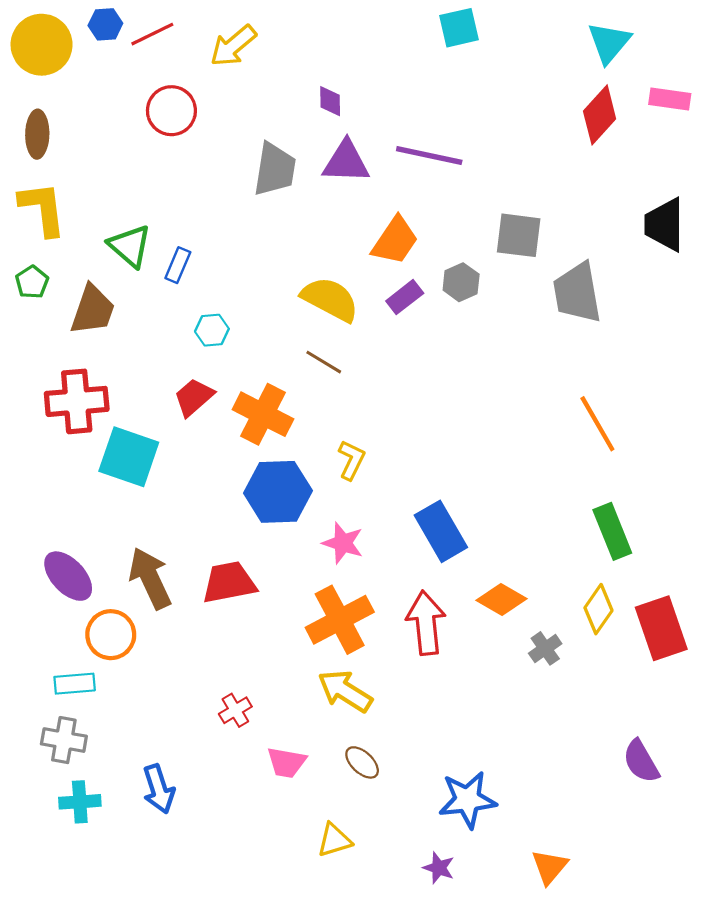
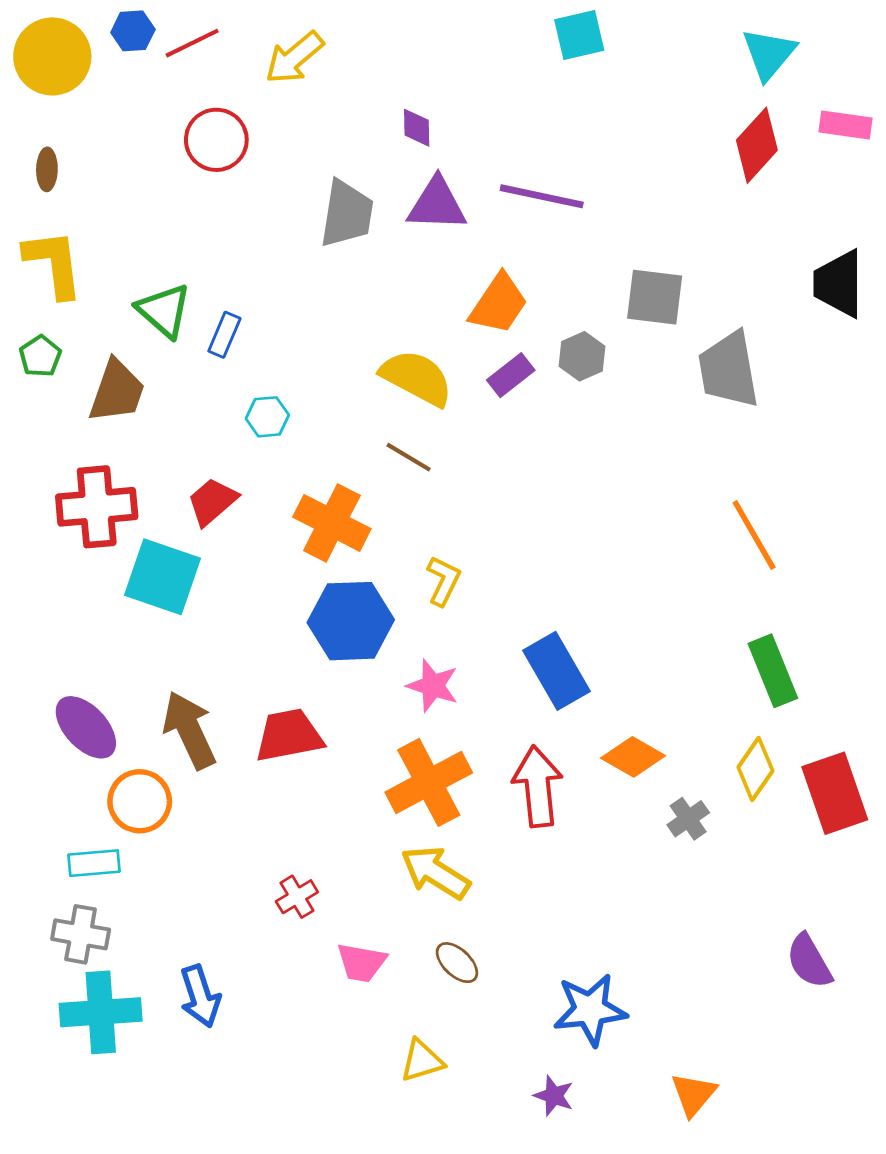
brown ellipse: (37, 134) -> (47, 169), size x0.7
red trapezoid: (194, 397) -> (212, 501), moved
cyan cross: (80, 802) -> (101, 1012), size x1.5

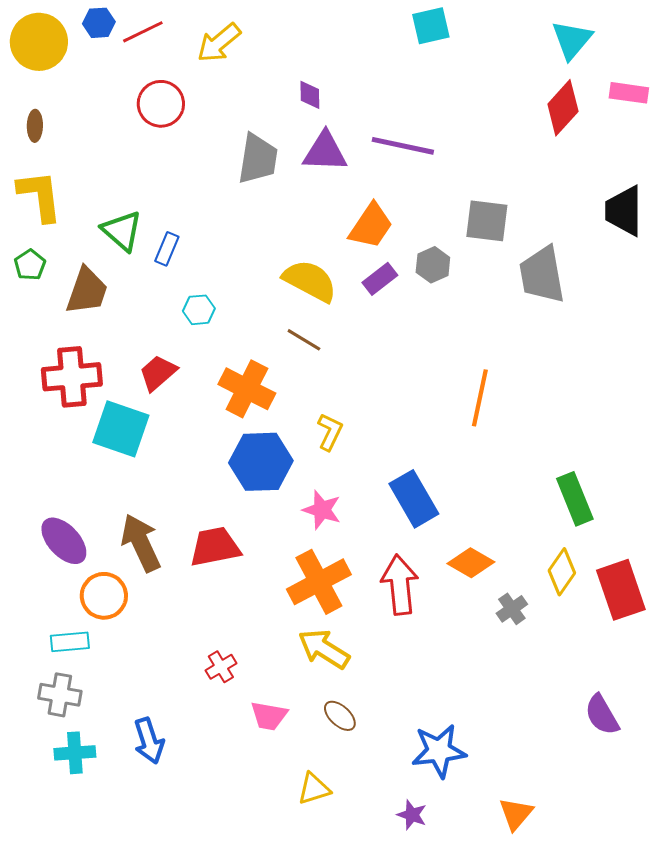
orange line: (754, 535) -> (480, 398), moved, turned 42
cyan cross: (101, 1012) -> (75, 753), size x0.7

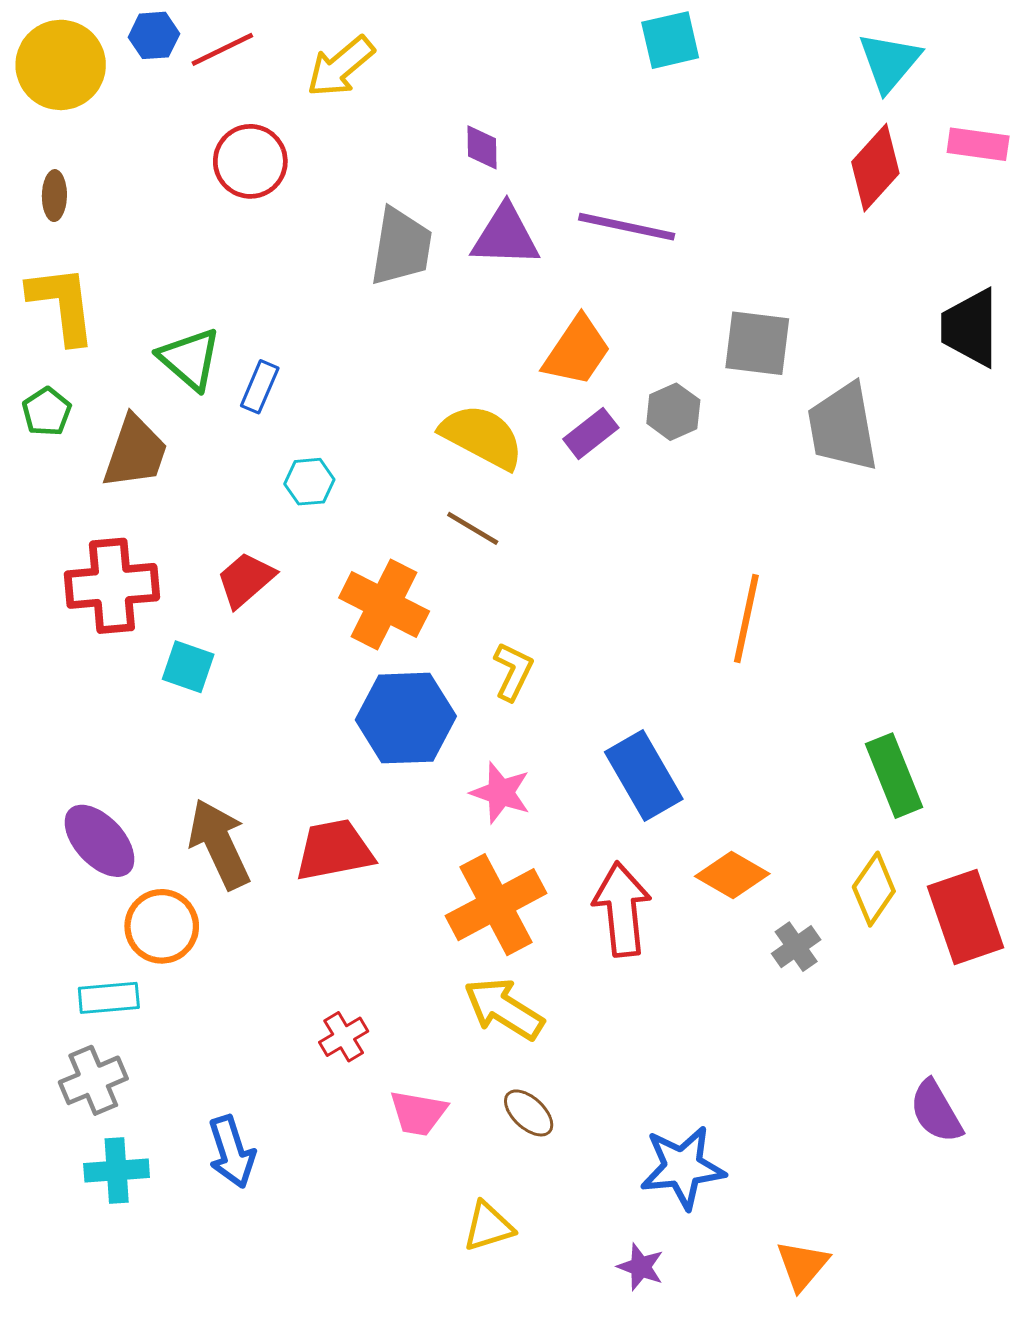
cyan square: (121, 429) -> (188, 667), size x0.6
gray cross: (60, 695) -> (93, 1080), turned -33

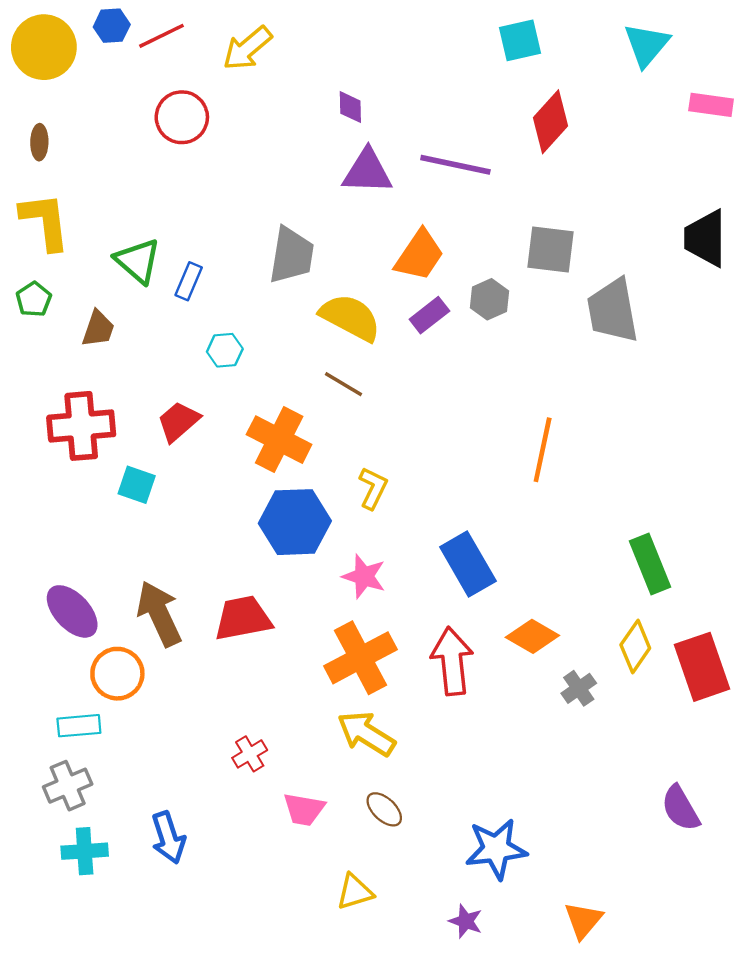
cyan square: (670, 40) -> (520, 40), moved
red diamond: (875, 168) -> (550, 122), moved
gray trapezoid: (401, 247) -> (292, 255), moved
brown trapezoid: (135, 452) -> (98, 329), size x0.7

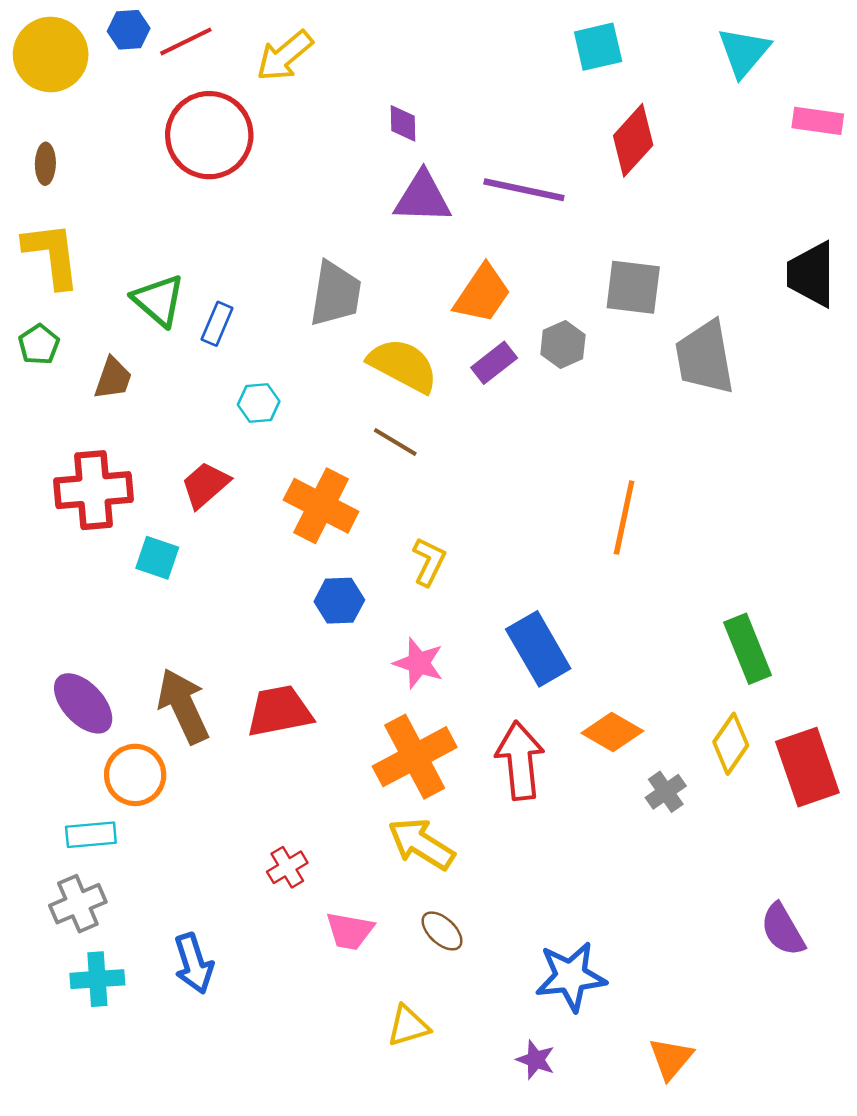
red circle: (182, 117) -> (209, 135), size x1.4
blue hexagon: (295, 522) -> (339, 601), size x0.6

